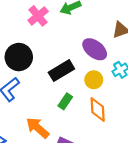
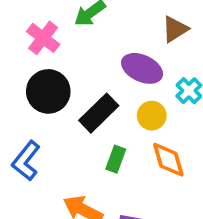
black circle: (19, 57) -> (48, 91), moved

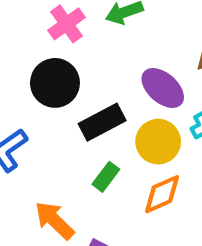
yellow circle: (152, 116) -> (158, 142), size x1.4
orange diamond: (168, 160) -> (162, 194), turned 66

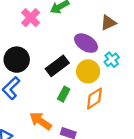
black circle: (55, 83) -> (17, 60), moved

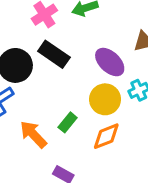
black rectangle: (57, 66) -> (54, 54), moved, turned 60
orange arrow: (41, 121) -> (33, 134), moved

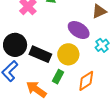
black rectangle: (54, 54) -> (40, 54), moved
yellow circle: (105, 99) -> (68, 54), moved

